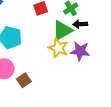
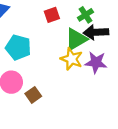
black arrow: (80, 24) -> (96, 32), size x1.5

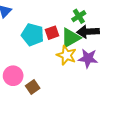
red square: (52, 15) -> (52, 33), moved
cyan pentagon: (18, 47) -> (33, 35), moved

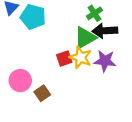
red square: (52, 33) -> (64, 59), moved
cyan pentagon: (33, 35) -> (33, 17), moved

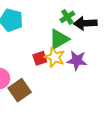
black arrow: (105, 31) -> (85, 23), moved
brown square: (42, 93) -> (20, 90), size x1.5

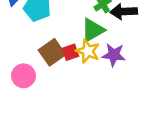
brown square: (20, 90) -> (52, 52), moved

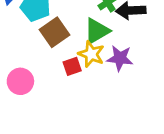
brown square: (52, 52) -> (54, 32), moved
red square: (70, 52) -> (72, 66), moved

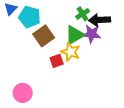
purple star: (120, 58) -> (92, 34), moved
pink circle: (20, 81) -> (23, 93), moved

